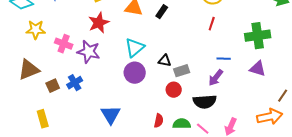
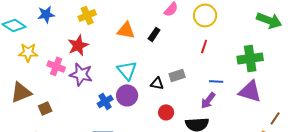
red star: (99, 23) -> (78, 45), moved
cyan triangle: (135, 48) -> (127, 70), turned -30
purple triangle: (258, 69) -> (250, 91), size x1.4
gray rectangle: (182, 71) -> (177, 75), moved
blue cross: (75, 83) -> (105, 101), moved

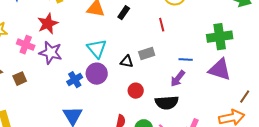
red line: (204, 46) -> (162, 25), moved, turned -32
brown square: (45, 108) -> (20, 79), moved

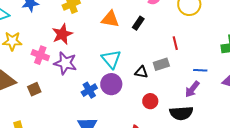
red line: (162, 25) -> (175, 43), moved

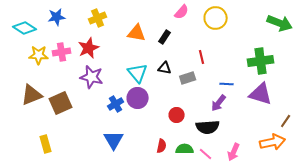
pink cross: (40, 55) -> (62, 52), moved, turned -30
black triangle: (141, 72) -> (165, 68), moved
brown square: (34, 89) -> (61, 103), size x1.6

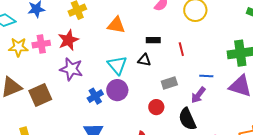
black rectangle: (165, 37) -> (153, 40), moved, turned 56
gray rectangle: (188, 78) -> (169, 83), moved
black semicircle: (208, 127) -> (187, 119), turned 70

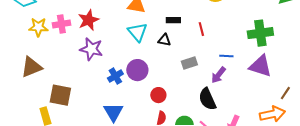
cyan triangle: (117, 65) -> (137, 32), moved
brown square: (40, 95) -> (60, 95), moved, turned 35
red circle: (156, 107) -> (158, 95), moved

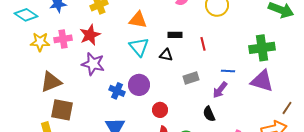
brown triangle: (31, 67) -> (51, 82), moved
blue cross: (115, 76) -> (117, 91), turned -35
black semicircle: (207, 99) -> (209, 114), size x0.7

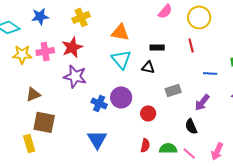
red line: (203, 44) -> (191, 45), moved
blue line: (228, 71) -> (210, 73), moved
brown triangle: (51, 82) -> (33, 94), size x0.7
red circle: (160, 110) -> (148, 113), moved

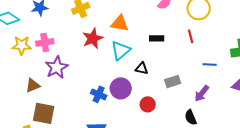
red star: (72, 47) -> (93, 38), moved
cyan triangle: (121, 59) -> (121, 50), turned 30
black triangle: (148, 67) -> (142, 68), moved
purple star: (75, 76) -> (57, 67), moved, turned 30

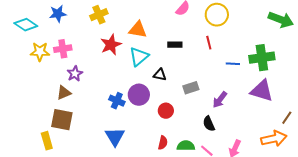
blue line: (210, 64) -> (233, 64), moved
purple star: (57, 67) -> (75, 74), size x0.7
brown triangle: (33, 85) -> (64, 93), moved

